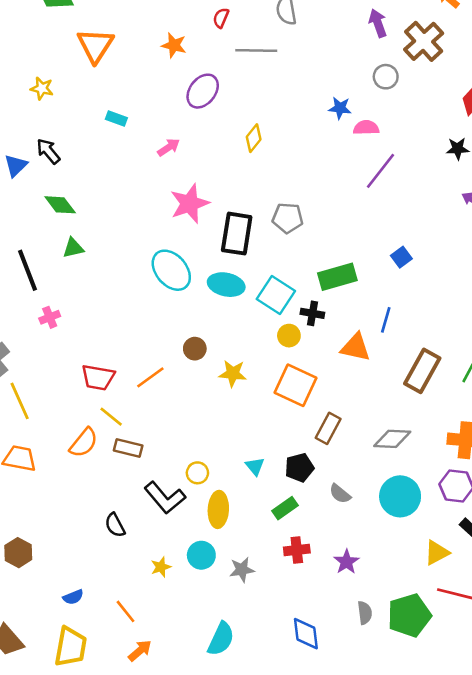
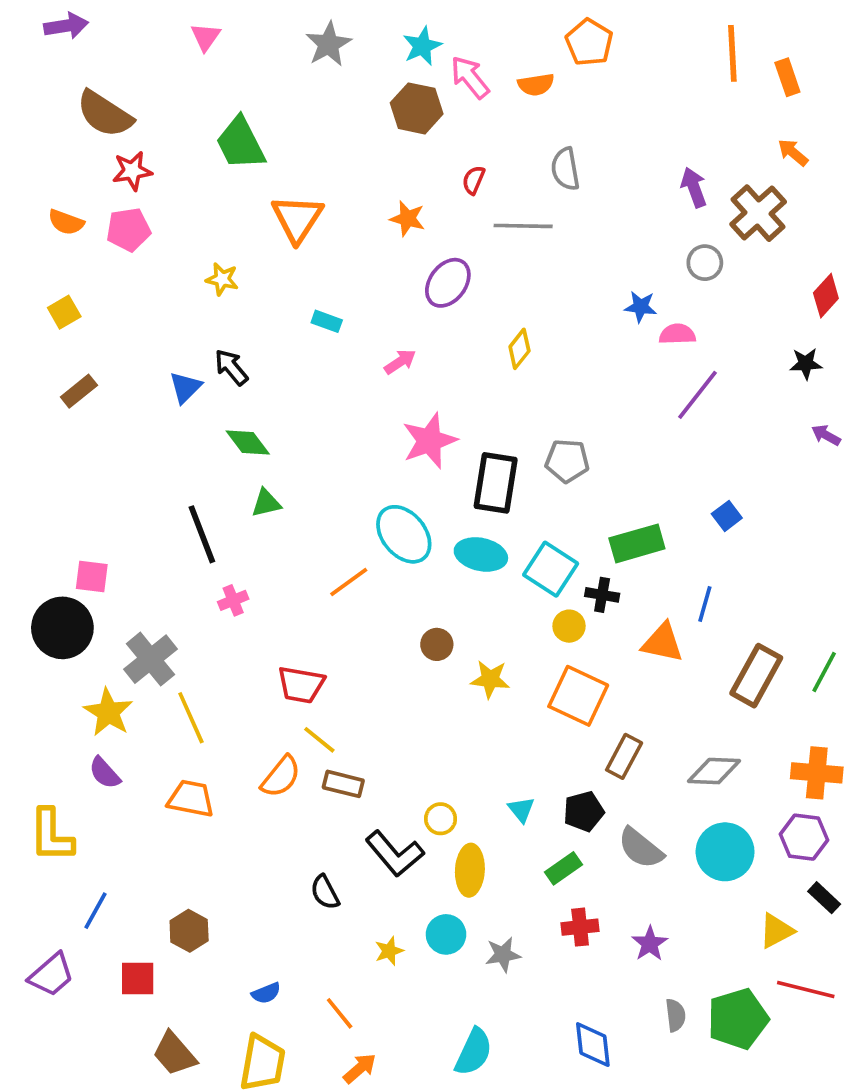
orange line: (150, 377) -> (349, 582), moved
gray semicircle: (340, 494) -> (641, 848), size x1.5

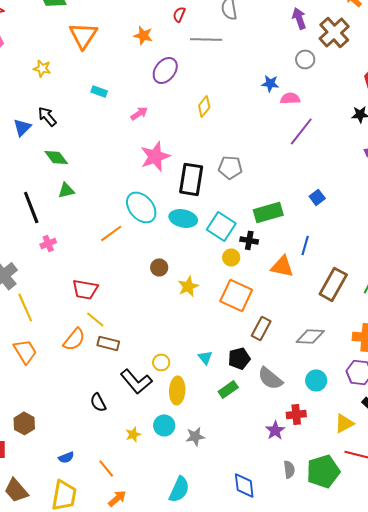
yellow star: (490, 679) -> (188, 286), turned -30
orange trapezoid: (191, 799) -> (25, 351), turned 48
cyan circle: (725, 852) -> (316, 380), size x0.7
red cross: (580, 927) -> (296, 414), moved

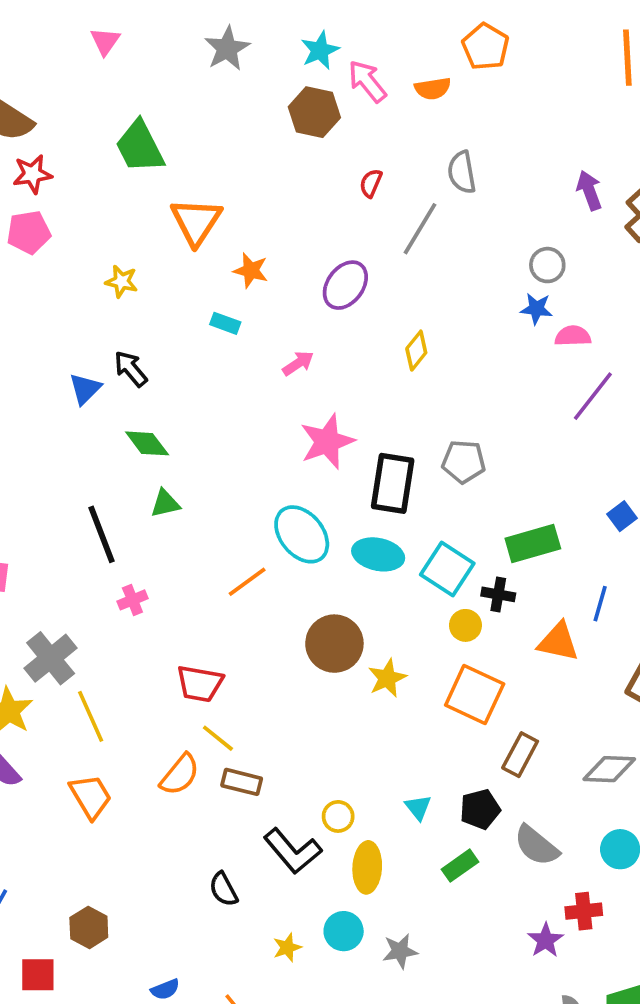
orange star: (143, 35) -> (251, 271), moved
gray line: (206, 39) -> (420, 229), turned -60
gray circle: (305, 59) -> (547, 265), moved
brown circle: (159, 267) -> (334, 644), size x1.8

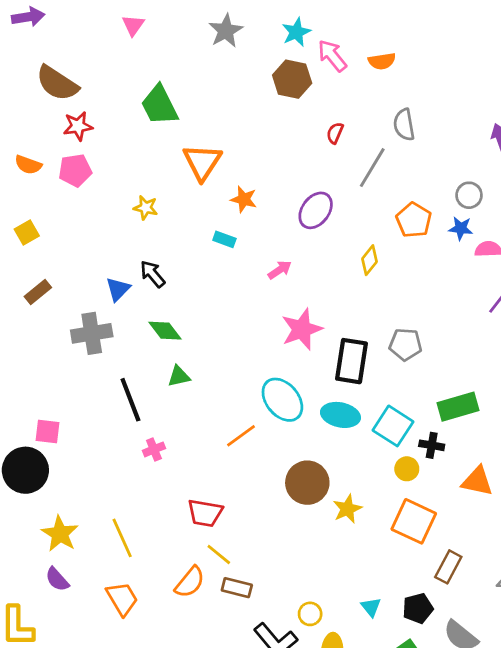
orange pentagon: (485, 47) -> (414, 220), moved
gray cross: (51, 658) -> (92, 333), moved, turned 30

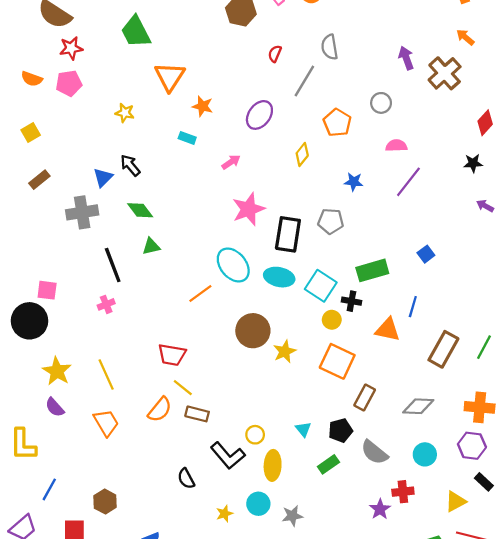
blue star: (461, 228) -> (354, 182), moved
pink cross: (154, 449) -> (106, 304), moved

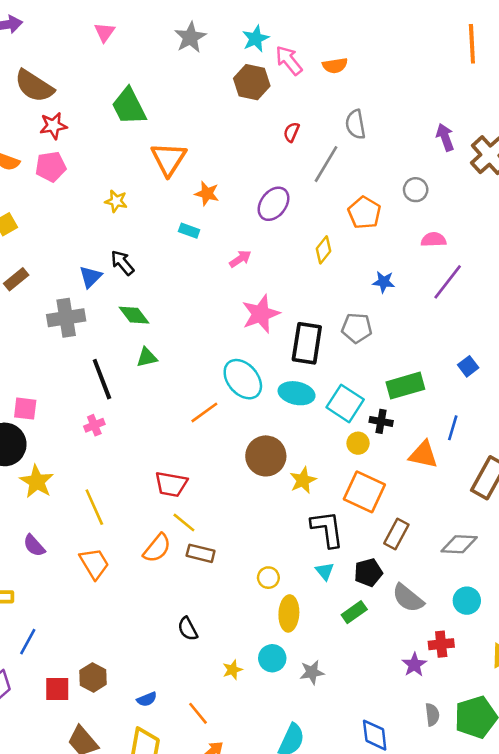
yellow star: (57, 371) -> (37, 482), moved
black L-shape: (228, 456) -> (327, 529), moved, turned -148
brown hexagon: (105, 502) -> (93, 677), moved

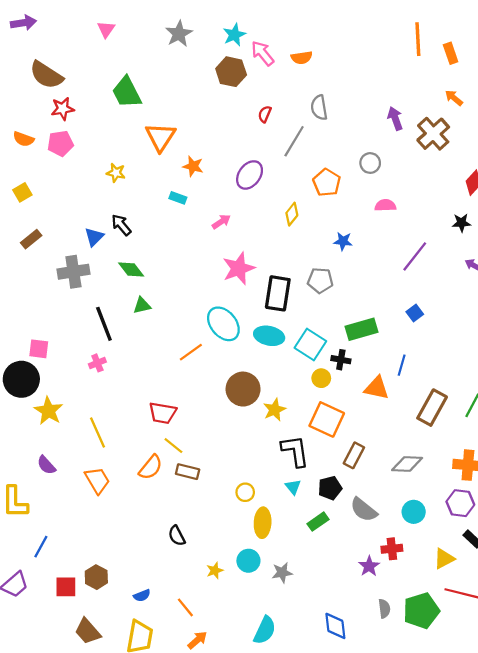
purple line: (448, 282) -> (415, 256), moved

